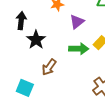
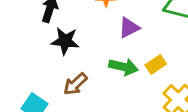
black star: (36, 40) -> (65, 41), turned 30

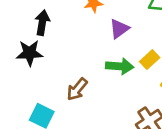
black star: (65, 41) -> (30, 53), moved

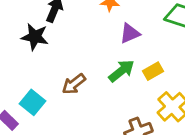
green arrow: (120, 66) -> (121, 71), turned -56

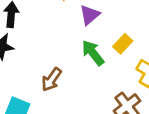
green arrow: (121, 71) -> (93, 53), turned -72

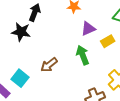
yellow rectangle: (123, 44) -> (108, 41), moved

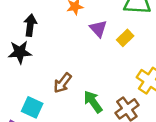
purple triangle: (88, 29) -> (98, 29), turned -35
green arrow: (83, 55) -> (93, 102), moved

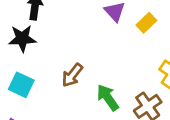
cyan square: (32, 107) -> (21, 85), moved

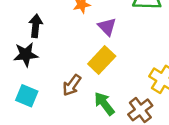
yellow rectangle: (146, 23) -> (102, 60), moved, size x1.5

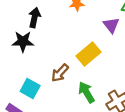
purple triangle: (107, 27) -> (111, 25), moved
cyan square: (27, 96) -> (30, 89), moved

